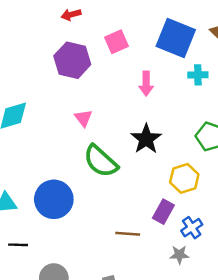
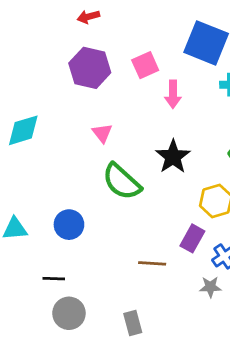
pink square: (117, 42) -> (145, 65), moved
blue circle: (54, 199) -> (69, 225), size x0.7
black line: (18, 245) -> (54, 279), moved

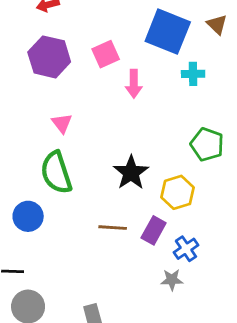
black star: (173, 157) -> (131, 173), moved
green semicircle: (122, 182) -> (56, 173), moved, turned 30
brown line: (152, 263) -> (113, 228), moved

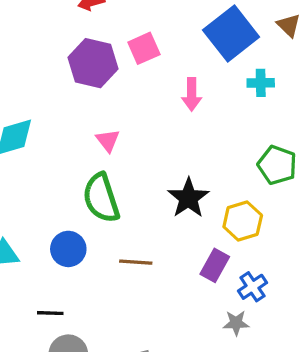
blue square: (168, 32) -> (231, 34), turned 30
pink square: (106, 54) -> (144, 48), moved
brown line: (113, 228) -> (136, 262), moved

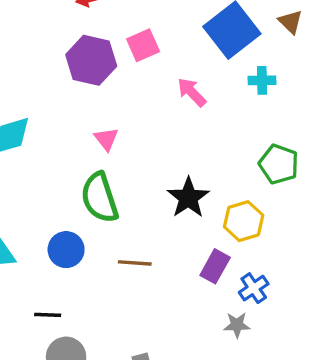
pink arrow: (192, 94) -> (192, 92), turned 136

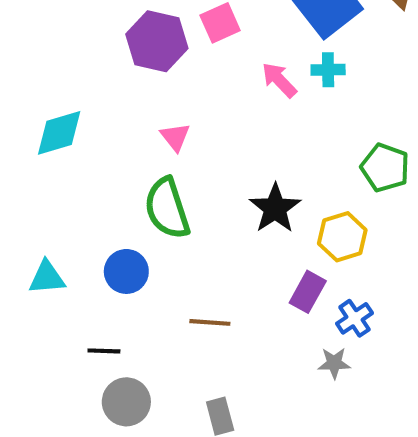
cyan cross: (262, 80) -> (328, 70), moved
brown line: (135, 263) -> (210, 322), moved

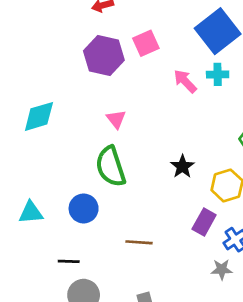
black star: (275, 208) -> (182, 167), size x0.7

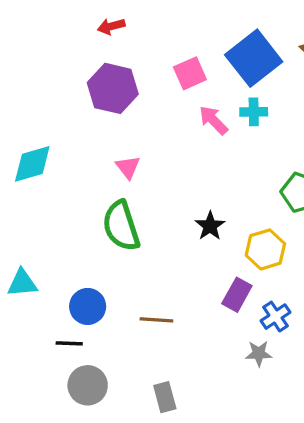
pink square: (146, 43) -> (190, 73), moved
blue circle: (84, 208) -> (88, 306), moved

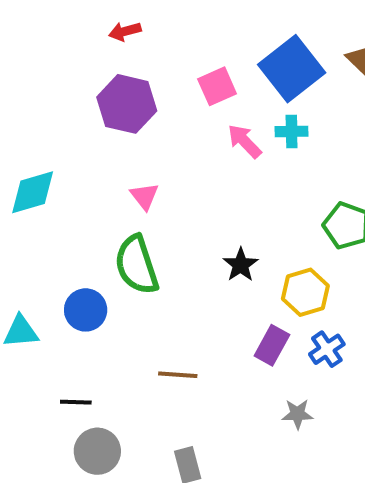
blue circle: (88, 306) -> (86, 310), moved
blue cross: (276, 317) -> (327, 349), moved

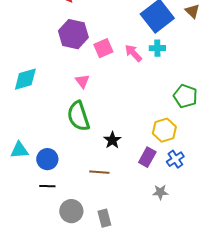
pink square: (217, 86) -> (103, 48), moved
black star: (241, 265) -> (112, 140), moved
blue circle: (86, 310) -> (47, 159), moved
gray circle: (97, 451) -> (71, 211), moved

